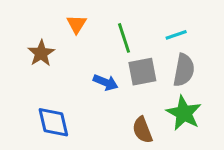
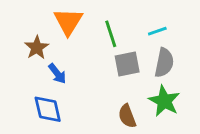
orange triangle: (76, 24) -> (68, 21), size x1.6
blue arrow: (106, 82) -> (57, 74), moved, turned 30

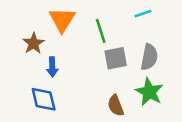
cyan line: (157, 31) -> (143, 14), moved
blue arrow: (57, 74) -> (52, 67), turned 36

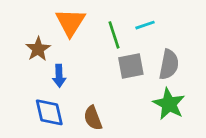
cyan line: (143, 14) -> (145, 25), moved
brown semicircle: (116, 106) -> (93, 118), moved

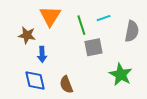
brown star: (38, 49) -> (27, 35), turned -30
gray semicircle: (169, 65) -> (132, 31), moved

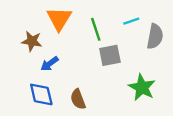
cyan line: (104, 18) -> (131, 21), moved
blue arrow: (42, 54) -> (50, 64), turned 56

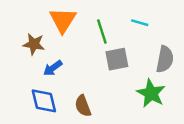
cyan line: (131, 21) -> (140, 23), turned 35
gray semicircle: (155, 36) -> (165, 59), moved

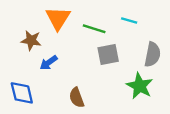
green line: (102, 32) -> (94, 29), turned -55
blue diamond: (44, 101) -> (22, 93), moved

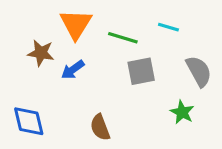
gray semicircle: (152, 54) -> (199, 71), turned -40
blue arrow: (49, 63) -> (73, 70), moved
green star: (140, 86) -> (182, 112), size x0.7

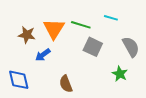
orange triangle: (76, 24) -> (54, 29), moved
blue arrow: (73, 70) -> (43, 55), moved
gray square: (141, 71) -> (93, 47), turned 36

